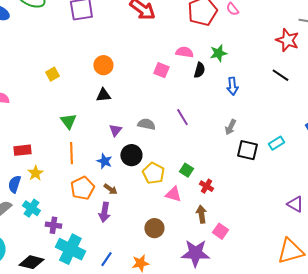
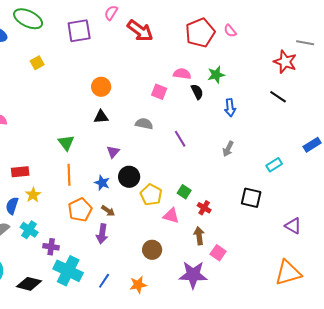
black semicircle: (199, 70) -> (197, 92), turned -42
yellow square: (52, 74) -> (37, 63), moved
gray semicircle: (146, 124) -> (144, 124), moved
black square: (247, 150) -> (251, 198), moved

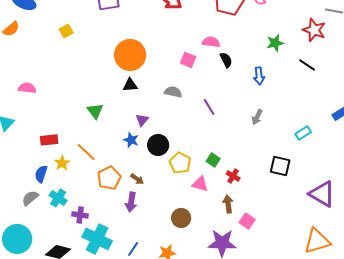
green star: (216, 75) -> (275, 43), moved
orange circle: (101, 87) -> (130, 55), size x1.6
orange line: (69, 175) -> (86, 152), moved, turned -45
blue star: (102, 183) -> (131, 140), moved
purple triangle: (293, 226) -> (322, 194), size x1.6

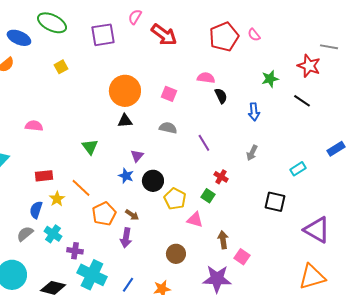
pink square: (188, 60) -> (169, 94), moved
pink semicircle: (27, 88) -> (34, 126), moved
red cross: (233, 176) -> (221, 177), moved

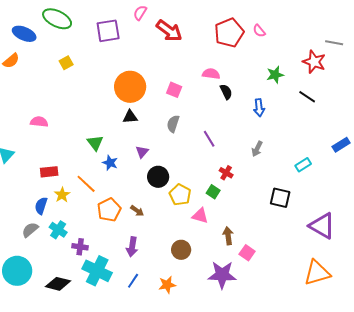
gray semicircle: (168, 128) -> (173, 124), turned -84
blue star: (126, 176) -> (110, 163), moved
purple arrow: (126, 238) -> (132, 247), moved

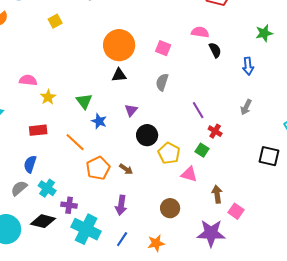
purple line: (209, 139) -> (198, 110), moved
yellow star: (62, 195) -> (48, 97), moved
black diamond: (58, 284) -> (43, 221), moved

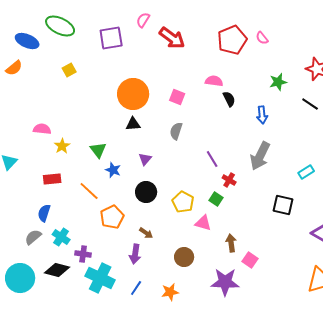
gray arrow: (246, 107) -> (260, 156), size x1.8
black circle: (147, 135) -> (146, 192), moved
brown arrow: (126, 169) -> (146, 233), moved

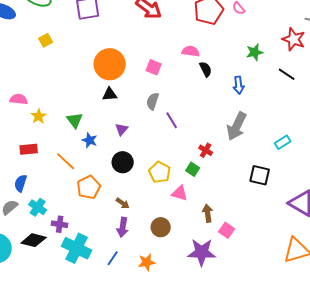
purple line: (212, 159) -> (172, 120), moved
purple arrow: (135, 254) -> (123, 227), moved

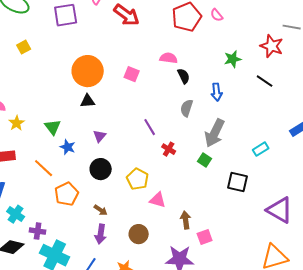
gray semicircle: (153, 101) -> (187, 108), moved
red cross: (206, 150) -> (169, 149), moved
green square: (193, 169) -> (205, 160), moved
pink square: (227, 230) -> (205, 237), turned 35

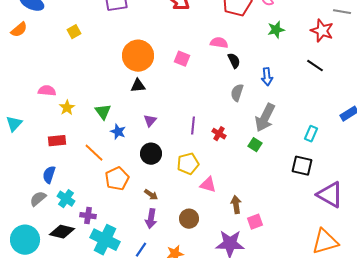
green star: (233, 59) -> (276, 30), moved
purple line: (150, 127) -> (193, 126), moved, turned 36
cyan rectangle: (261, 149) -> (311, 134), turned -35
yellow pentagon: (138, 179) -> (188, 164), turned 30
black square: (238, 182) -> (302, 166), moved

